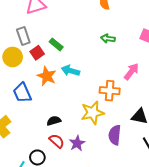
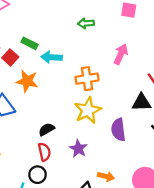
cyan arrow: (70, 71) -> (52, 57), moved
orange cross: (110, 91) -> (87, 79), moved
red semicircle: (57, 141) -> (44, 152), moved, turned 49

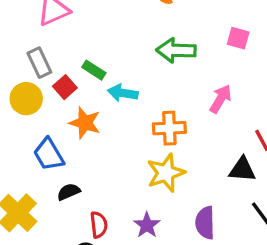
green arrow: (86, 23) -> (176, 50), size x1.6
black semicircle: (47, 129) -> (69, 192), moved
purple semicircle: (118, 130) -> (205, 223), moved

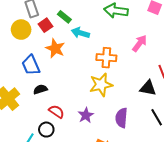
red semicircle: (99, 225) -> (56, 112), turned -56

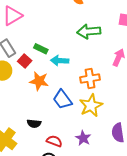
blue trapezoid: (31, 65) -> (62, 99), moved
black semicircle: (40, 89) -> (34, 124), turned -144

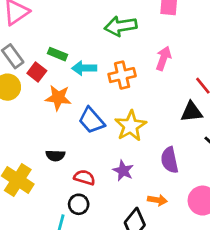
orange cross: (90, 78) -> (122, 75), moved

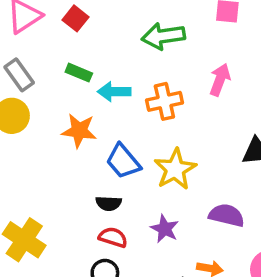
red square: (37, 72) -> (75, 18), moved
black semicircle: (55, 156) -> (109, 203), moved
purple semicircle: (170, 160) -> (227, 215), turned 115

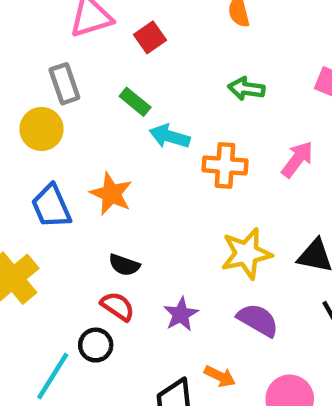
green arrow: (163, 36) -> (246, 89), size x0.7
orange star: (79, 131) -> (111, 194), moved
blue trapezoid: (123, 161) -> (51, 206), moved
yellow star: (175, 169) -> (246, 254), moved

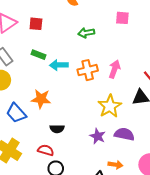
red square: (150, 37) -> (36, 24), turned -32
pink arrow: (297, 159) -> (115, 69), moved
red semicircle: (118, 306) -> (46, 150), moved
purple star: (181, 314) -> (98, 136), moved

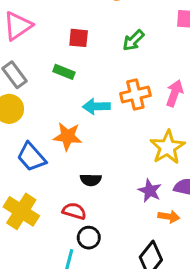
red square: (36, 24) -> (79, 38), moved
green arrow: (86, 33) -> (133, 40), turned -35
cyan arrow: (59, 65) -> (96, 106), moved
orange arrow: (115, 165) -> (169, 217), moved

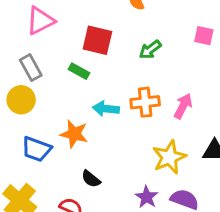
red square: (79, 38) -> (97, 40), size x1.5
blue trapezoid: (31, 157) -> (36, 149), turned -36
black semicircle: (91, 180) -> (91, 179), turned 30

